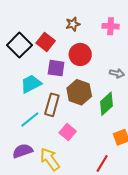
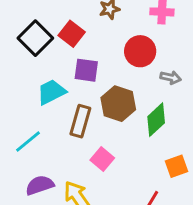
red circle: (80, 54) -> (140, 51), moved
cyan line: (30, 119) -> (28, 142), moved

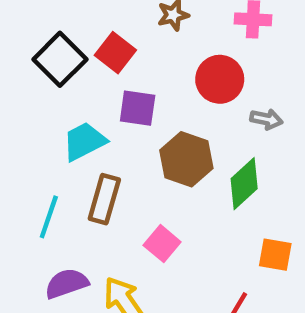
brown rectangle: (80, 121) -> (104, 199), moved
cyan line: (28, 142) -> (49, 217), turned -32
orange square: (177, 166) -> (275, 255), turned 30

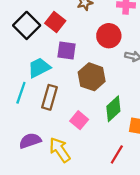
green diamond: (244, 184) -> (113, 109), moved
cyan line: (49, 217) -> (21, 93), moved

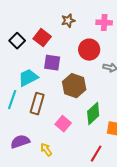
black square: (27, 25) -> (17, 41), size x0.7
yellow arrow: (60, 150) -> (46, 150), size x0.6

